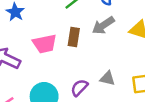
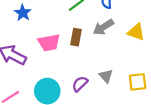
gray triangle: (107, 78) -> (106, 76), turned 32

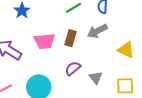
yellow triangle: (136, 32) -> (126, 50), moved
purple semicircle: (80, 84) -> (73, 68), moved

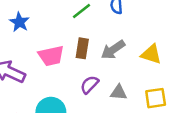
gray arrow: (97, 31) -> (113, 50), moved
gray triangle: (96, 78) -> (119, 92), turned -40

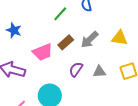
brown rectangle: (82, 48) -> (66, 42), turned 49

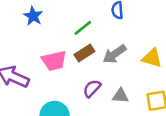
green line: (60, 14) -> (83, 28), moved
blue star: (14, 30) -> (33, 16), moved

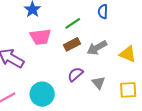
pink trapezoid: (54, 61) -> (40, 37), moved
gray triangle: (120, 96) -> (98, 83), turned 40

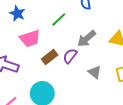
brown rectangle: (72, 44) -> (50, 57), moved
purple semicircle: (75, 74) -> (70, 56), moved

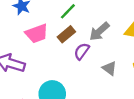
brown rectangle: (50, 57) -> (66, 34), moved

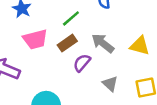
gray arrow: (99, 31) -> (103, 43), turned 75

